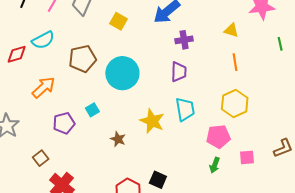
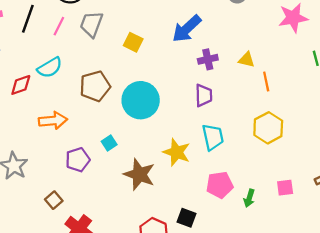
yellow triangle: (231, 30) -> (247, 60), moved
orange arrow: (44, 87) -> (53, 121), turned 40
pink pentagon: (218, 137) -> (220, 185), moved
brown star: (118, 139) -> (139, 174), size x1.8

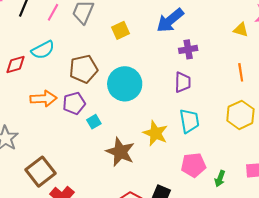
yellow square: (133, 42) -> (120, 30), turned 36
yellow triangle: (247, 60) -> (241, 30), moved
purple pentagon: (78, 160) -> (74, 103), moved
brown square: (54, 200) -> (41, 172), size x1.8

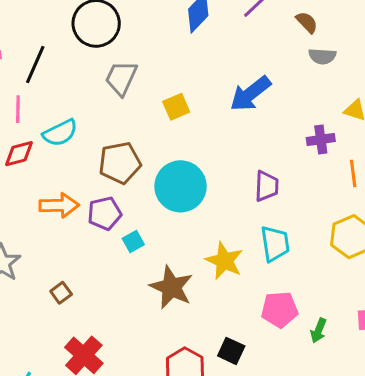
pink line: (53, 12) -> (18, 109), moved, turned -30
purple cross: (188, 49) -> (321, 139), moved
brown square: (41, 172) -> (61, 293), moved, size x0.5

